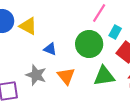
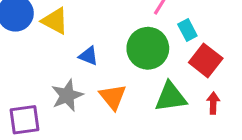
cyan rectangle: (115, 32) -> (187, 30), turned -56
gray star: (36, 75) -> (67, 95), turned 30

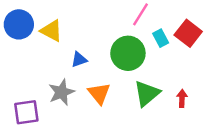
blue triangle: (88, 56) -> (79, 60), turned -42
red square: (206, 60) -> (188, 33), moved
green triangle: (171, 97) -> (147, 93), turned -32

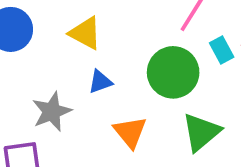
yellow triangle: (51, 31) -> (85, 33), moved
gray star: (61, 92) -> (52, 112), moved

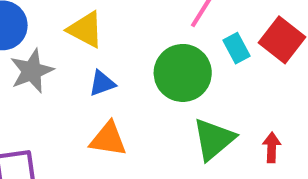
gray star: (52, 112) -> (32, 71), moved
orange triangle: (130, 132) -> (108, 139), moved, turned -42

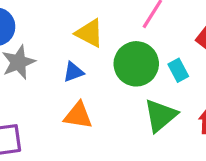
yellow triangle: (85, 30) -> (89, 33), moved
cyan rectangle: (236, 48) -> (178, 70), moved

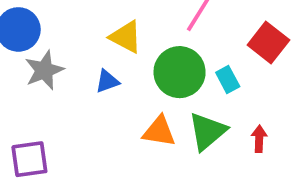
orange triangle: (78, 115) -> (159, 131), moved

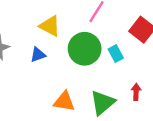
orange triangle: (159, 131) -> (64, 101), moved
green triangle: (207, 131) -> (103, 103), moved

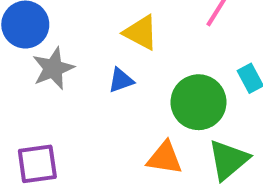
green circle: (85, 49) -> (199, 102), moved

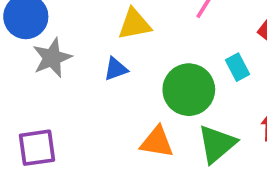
yellow triangle: (141, 33) -> (134, 24), turned -39

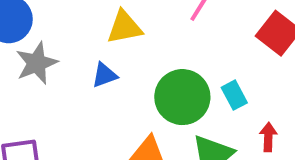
cyan rectangle: (237, 67) -> (234, 95), moved

